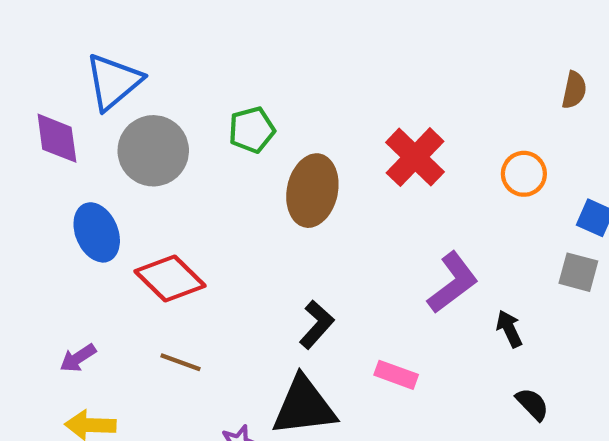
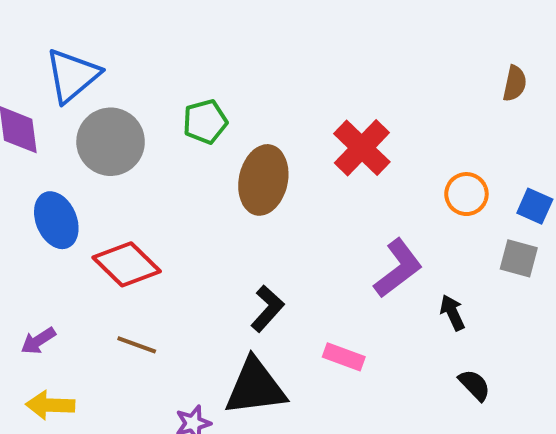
orange circle: (524, 174) -> (466, 194), moved

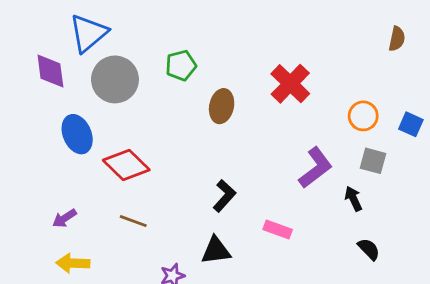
brown ellipse: (263, 180) -> (222, 106), size x0.7
gray square: (519, 258) -> (373, 161), moved
black triangle: (255, 387) -> (216, 251), size x0.7

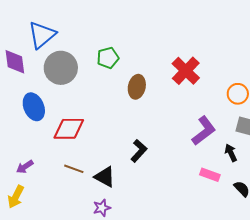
red diamond: (126, 165) -> (69, 129), turned -44
pink rectangle: (278, 230) -> (210, 175), moved
black triangle: (216, 251) -> (105, 177), moved, turned 35
yellow arrow: (73, 263) -> (16, 197), moved, turned -65

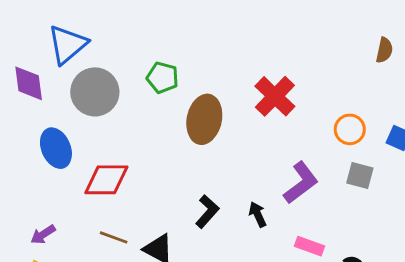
green pentagon: (108, 58) -> (163, 78), turned 30
brown ellipse: (137, 87) -> (204, 119), size x1.4
black arrow: (231, 153) -> (258, 214), moved

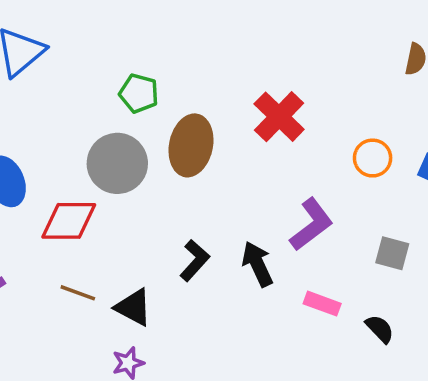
gray circle: (95, 92) -> (117, 163), moved
gray square: (360, 175) -> (392, 253), moved
black arrow: (258, 214) -> (257, 264), size x1.4

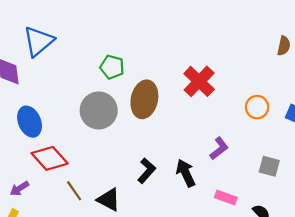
red diamond: (69, 221) -> (50, 158), moved, turned 48
purple L-shape: (311, 225) -> (219, 148), size x0.7
brown line: (78, 293) -> (74, 191), turned 35

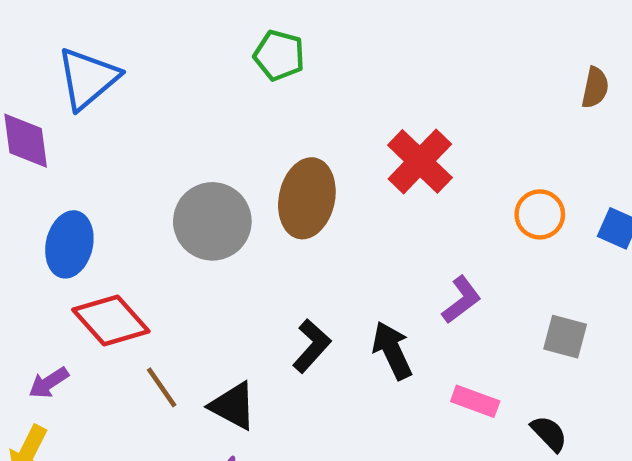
green pentagon: (112, 67) -> (279, 55), moved
blue ellipse: (30, 122) -> (69, 244), turned 36

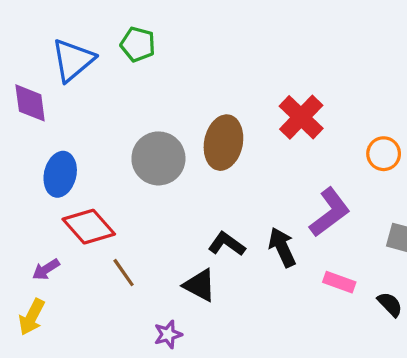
green pentagon: (279, 55) -> (138, 44), moved
purple L-shape: (461, 300) -> (330, 212), size x1.5
black L-shape: (312, 346) -> (227, 244), turned -96
black triangle: (233, 406) -> (200, 285), moved

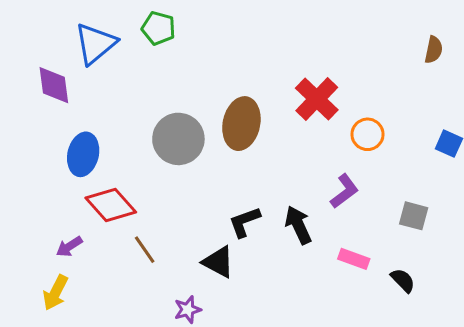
orange circle: (384, 154) -> (368, 134), moved
purple L-shape: (330, 212) -> (344, 191), size x0.7
black L-shape: (227, 244) -> (245, 222), turned -56

